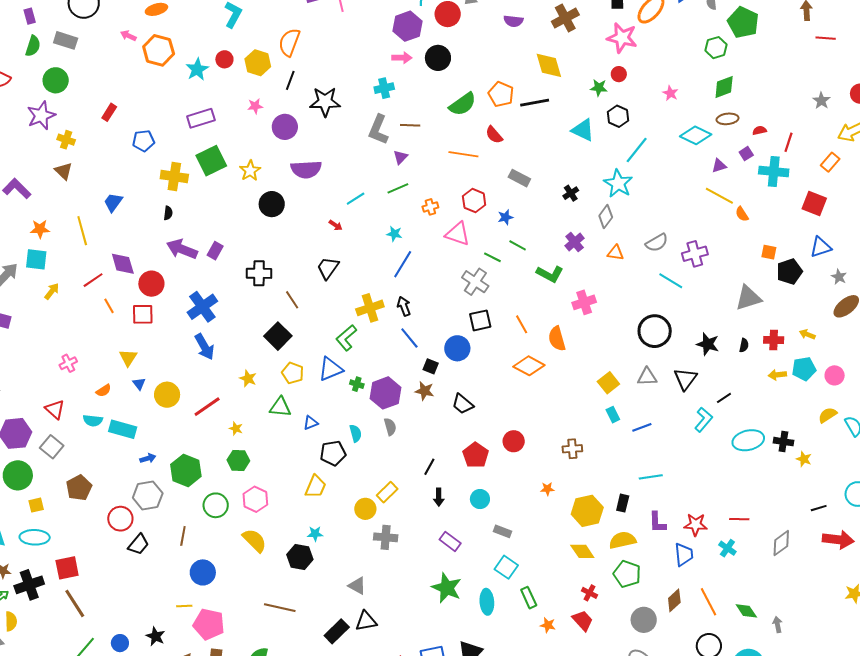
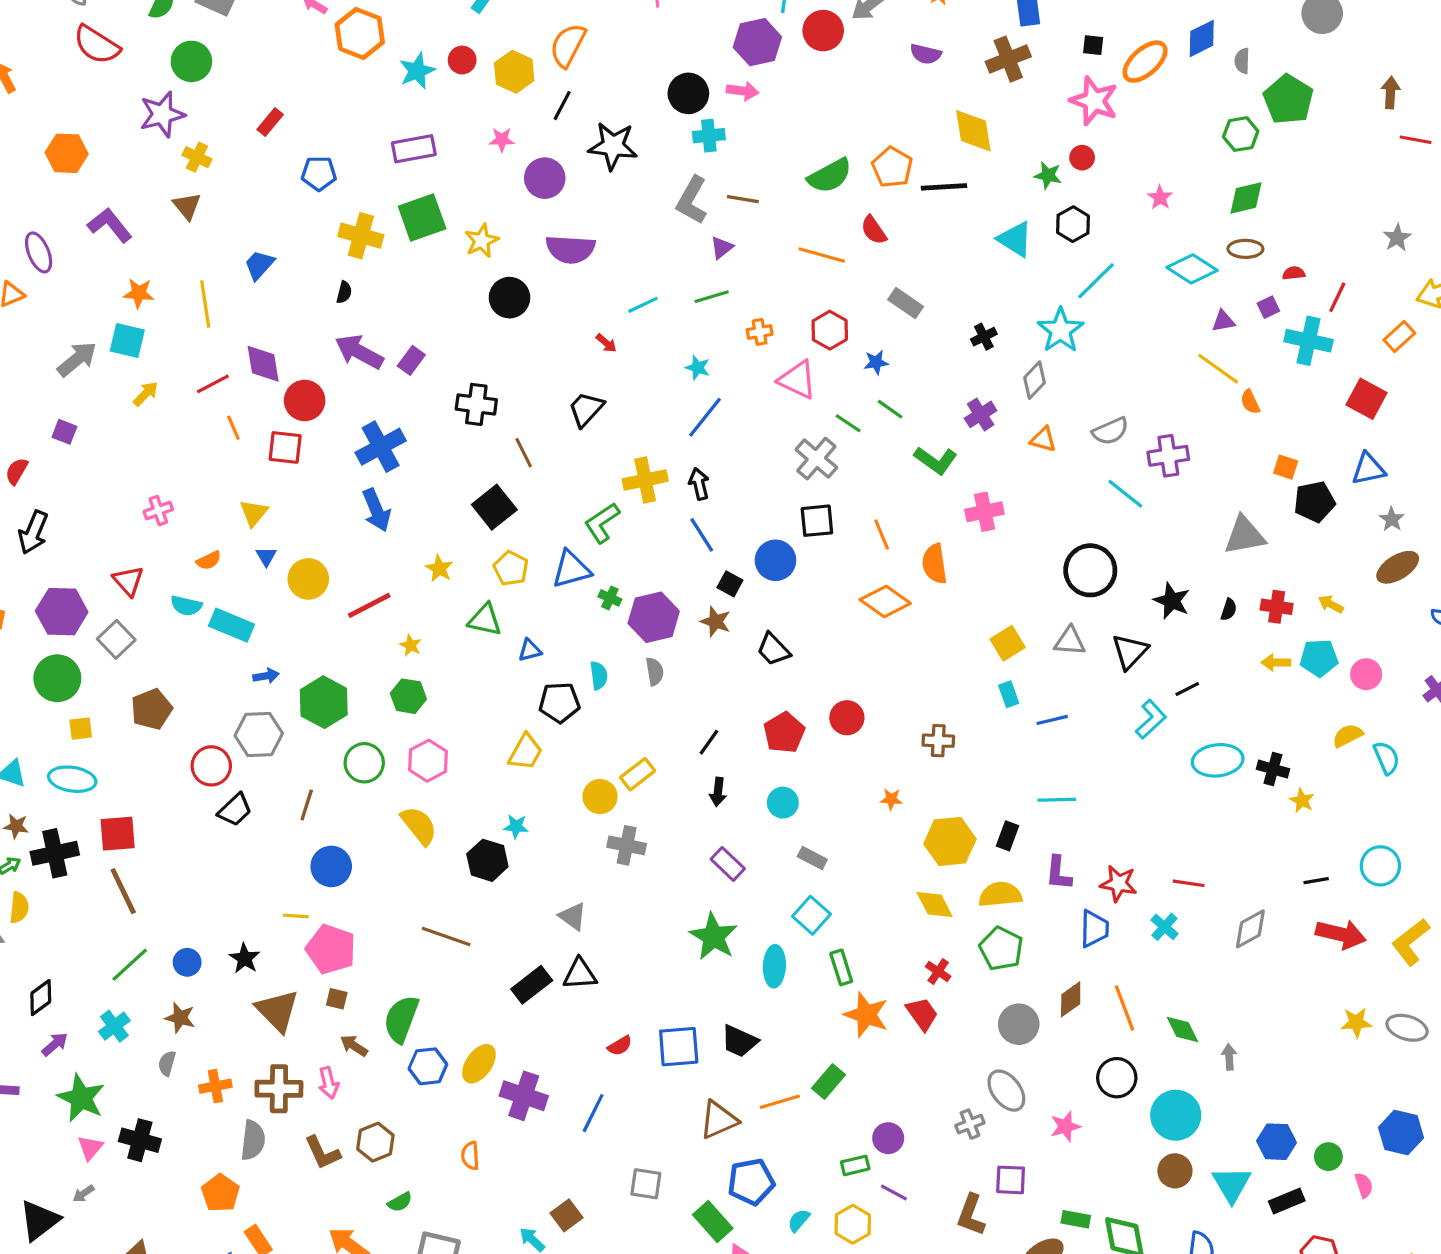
black circle: (438, 58) -> (688, 93), moved
orange star: (548, 625) -> (866, 1015), size x1.8

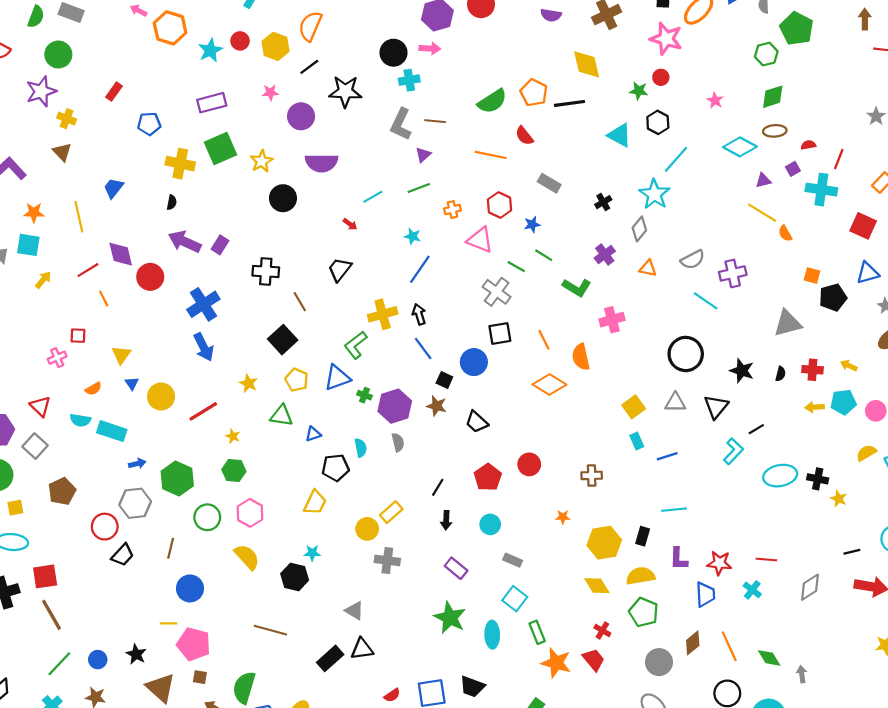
black line: (562, 106) -> (309, 67), turned 30
red square: (285, 447) -> (78, 336), moved, size x0.7

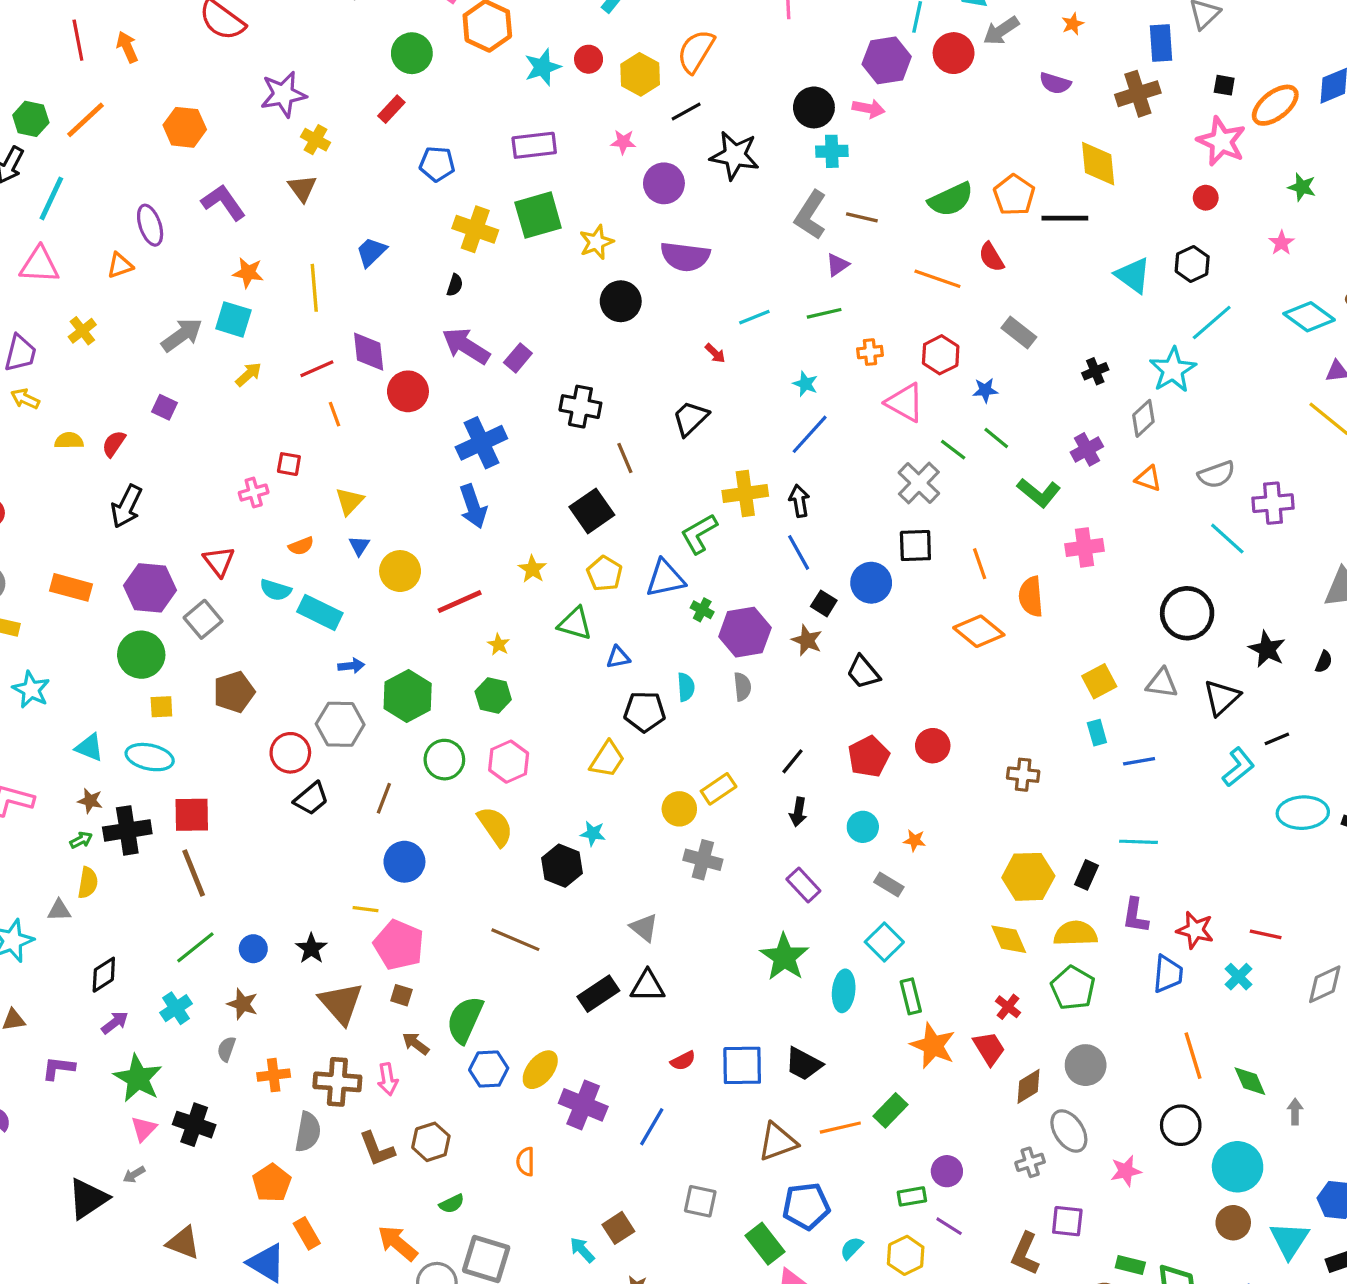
green circle: (58, 55) -> (412, 53), moved
green star: (639, 91) -> (1302, 187), moved
orange star: (563, 517) -> (915, 840), moved
brown diamond: (693, 643) -> (1029, 1086), moved

